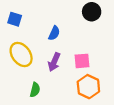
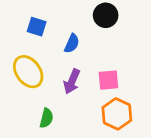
black circle: (92, 12) -> (106, 15), moved
blue square: (15, 19) -> (37, 27), moved

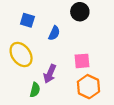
purple arrow: (72, 81) -> (50, 74), moved

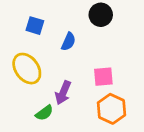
green semicircle: (35, 90) -> (44, 113), turned 40

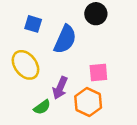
blue semicircle: (68, 42) -> (65, 39), size x1.6
orange hexagon: (111, 109) -> (88, 102), moved

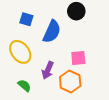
green semicircle: (42, 107) -> (24, 86), moved, turned -104

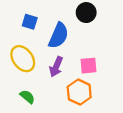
purple arrow: (48, 70) -> (56, 67), moved

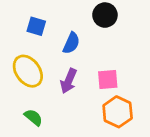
blue semicircle: (58, 36) -> (71, 43), size x0.7
orange hexagon: (79, 92) -> (118, 112), moved

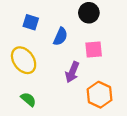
pink square: (108, 80) -> (94, 50), moved
purple arrow: (69, 81) -> (72, 72), moved

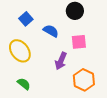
blue square: (31, 22) -> (26, 19), turned 32
blue semicircle: (60, 36) -> (51, 31), turned -84

